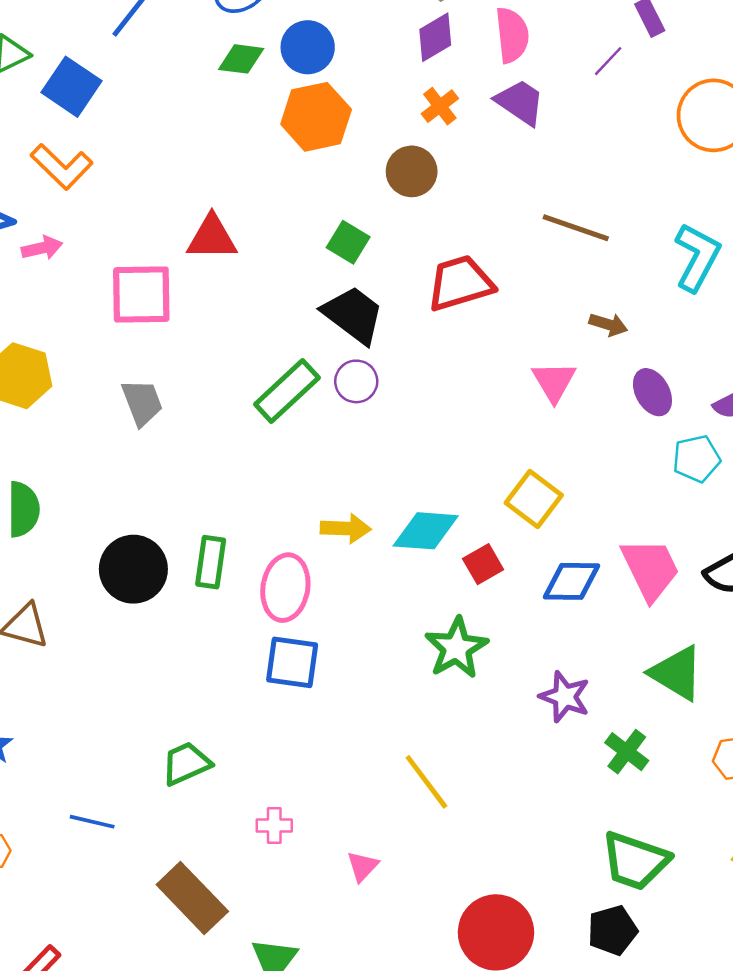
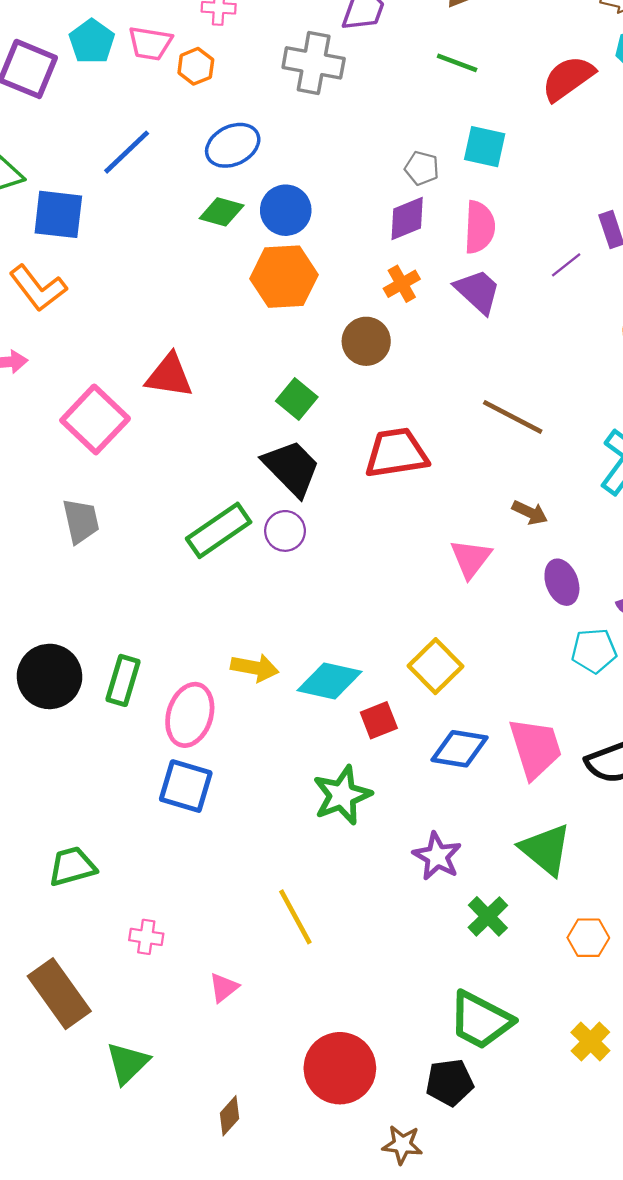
blue square: (71, 87) -> (58, 214), turned -36
pink square: (141, 295) -> (95, 419), turned 36

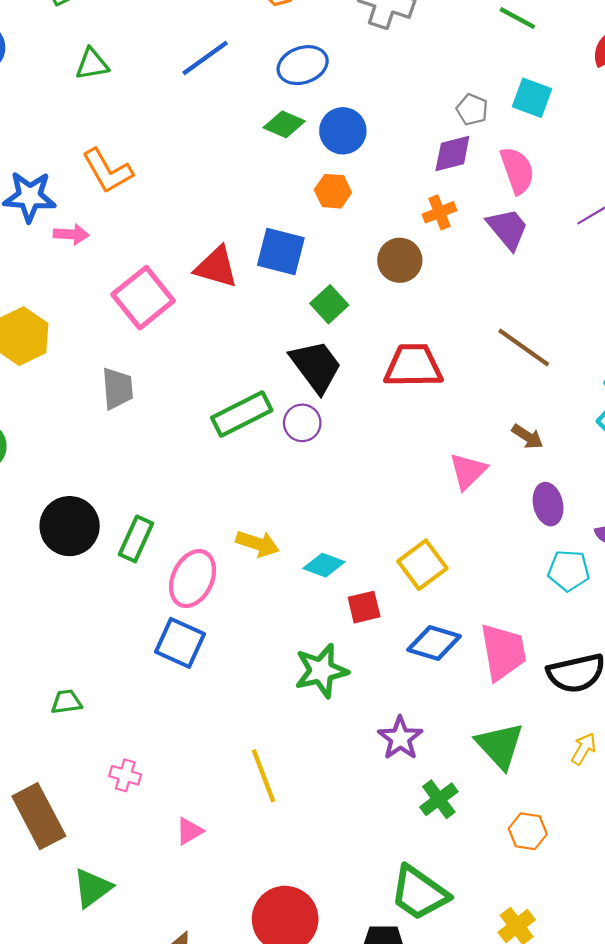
blue square: (58, 214) -> (281, 252), moved
pink semicircle: (479, 227) -> (517, 170), turned -30
orange hexagon: (284, 277) -> (333, 191), size x0.6
cyan diamond: (329, 681) -> (324, 565), size x0.7
green trapezoid: (72, 866) -> (66, 702), size x0.7

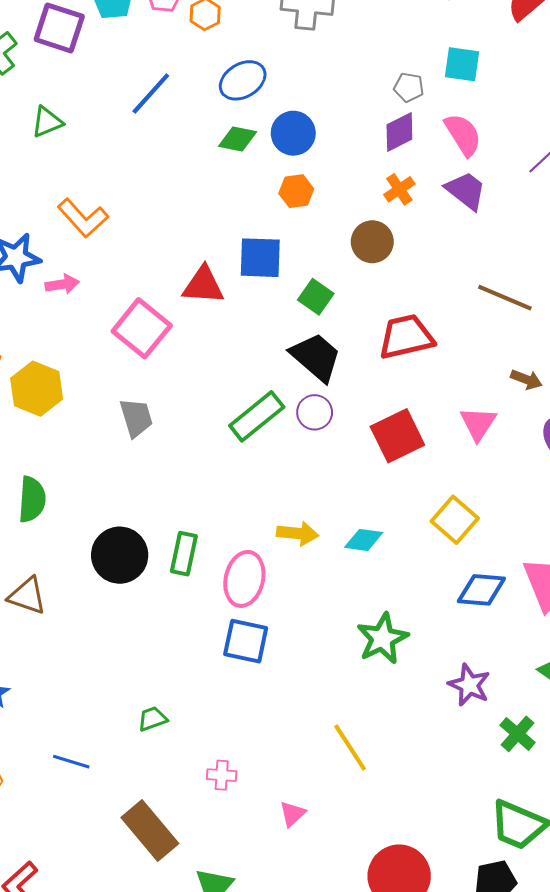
red square: (364, 607) -> (397, 436), moved, size x1.6

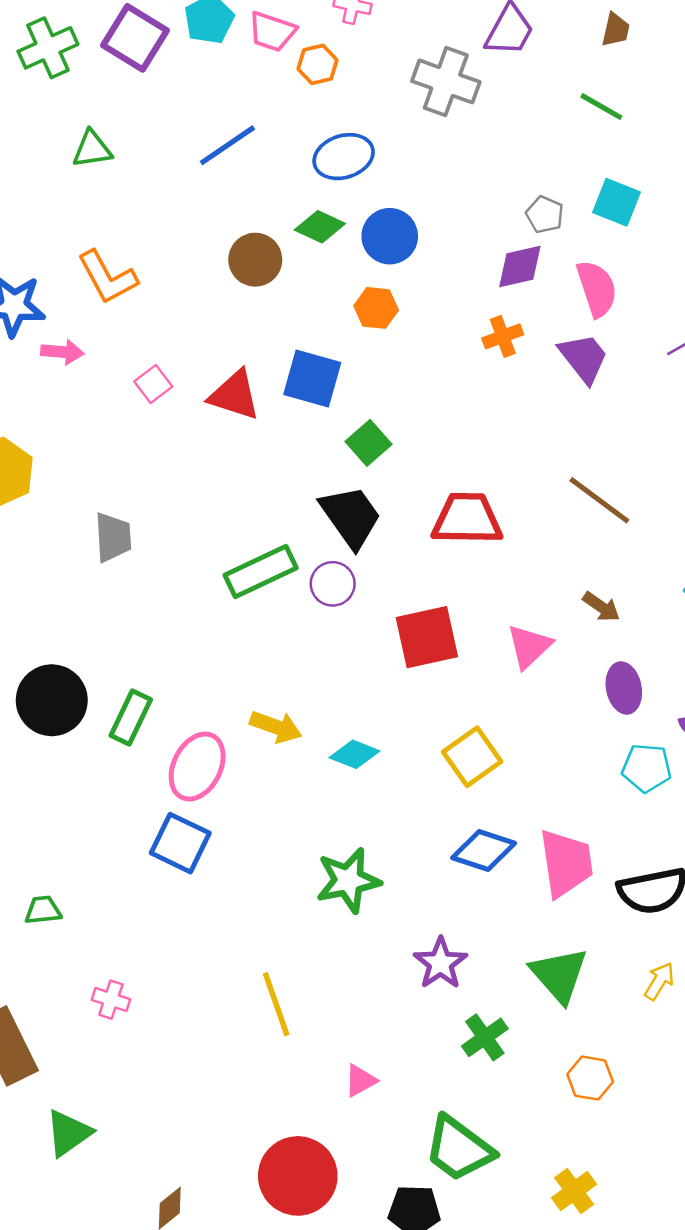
brown circle: (372, 242) -> (255, 260), moved
pink square: (142, 328) -> (153, 384), moved, size x0.5
pink triangle: (293, 814) -> (360, 1081), moved

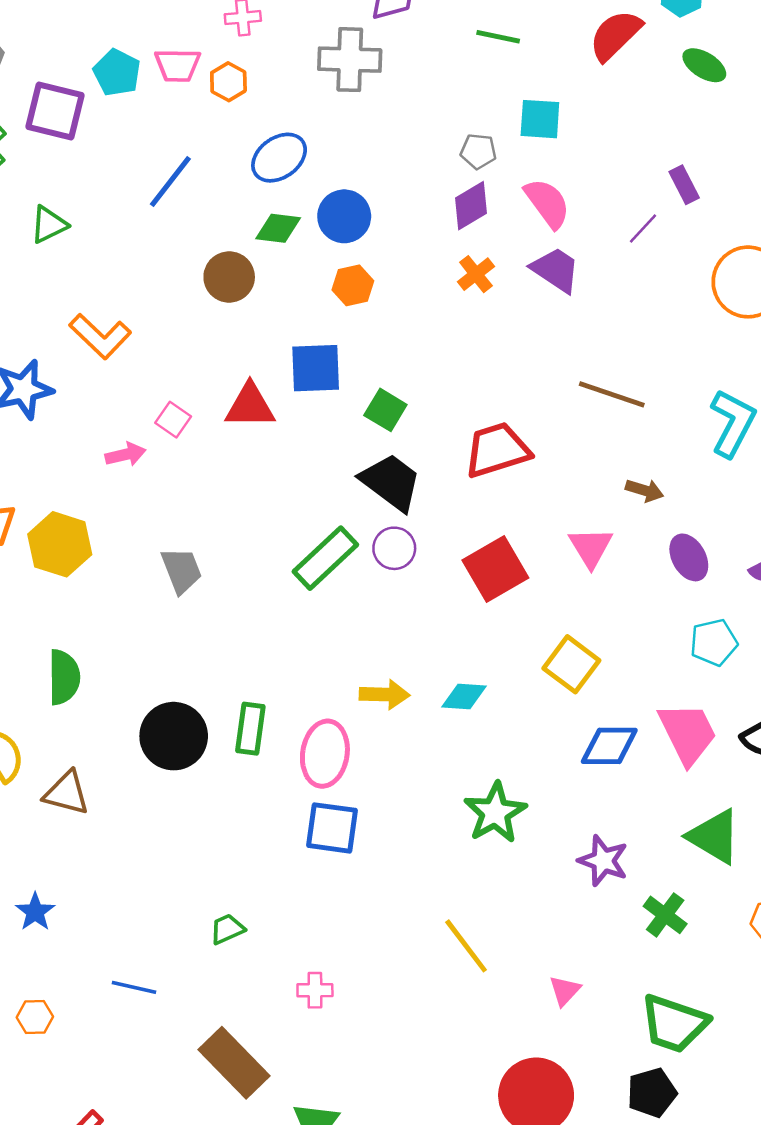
pink arrow: (62, 352) -> (126, 455), moved
cyan pentagon: (647, 768) -> (714, 642), moved

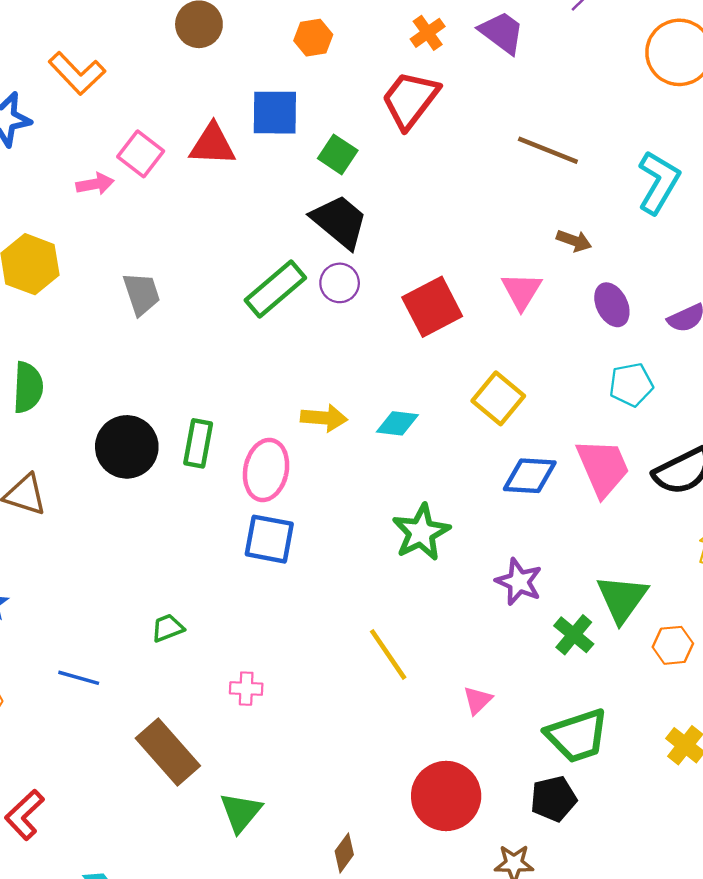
pink square: (173, 420) -> (141, 154), size x1.4
red trapezoid: (497, 450) -> (410, 100), moved, turned -38
green triangle: (714, 837) -> (622, 599), moved, turned 32
green trapezoid: (674, 1024) -> (577, 736), turned -40

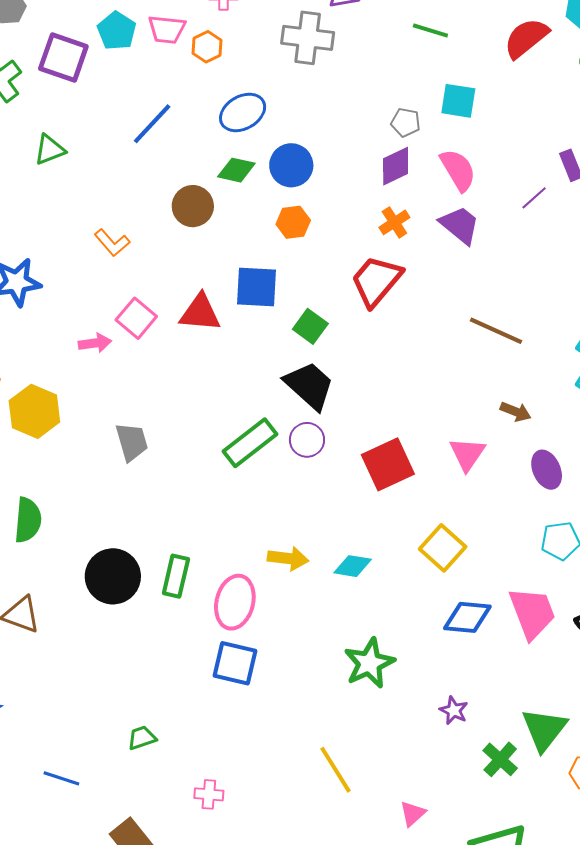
orange L-shape: (77, 73) -> (112, 243), moved, size x0.7
purple star: (519, 582) -> (454, 711), size x0.7

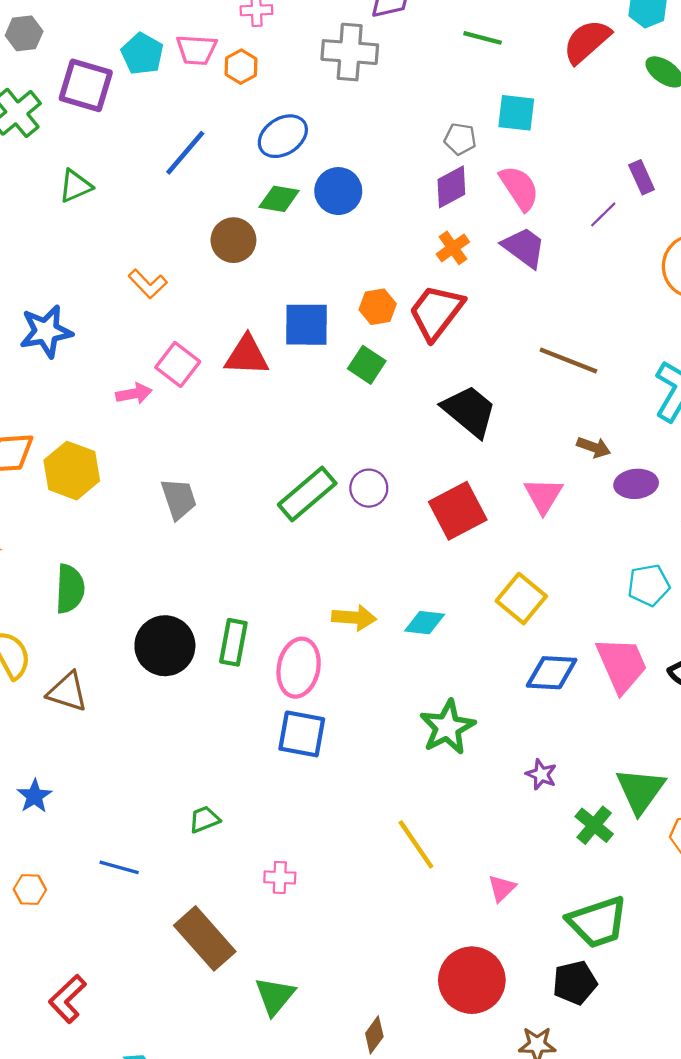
orange hexagon: (293, 222) -> (378, 307), moved
black trapezoid: (309, 386) -> (469, 411), moved
purple ellipse: (547, 470) -> (636, 484), moved, turned -69

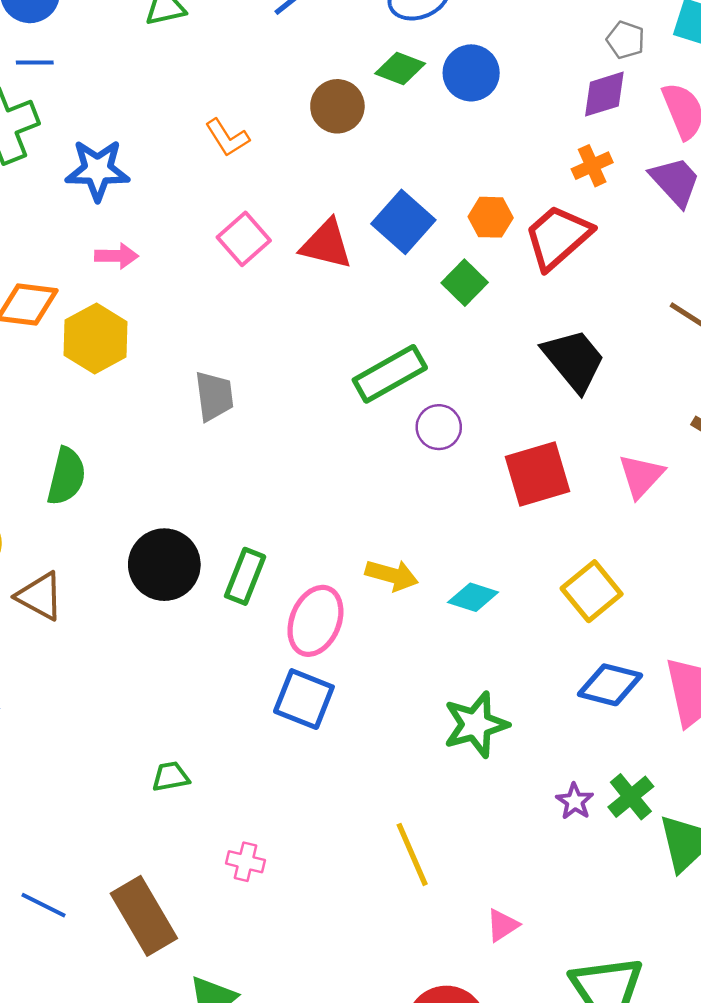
blue square: (306, 325) -> (403, 222), turned 30
pink arrow: (134, 394) -> (116, 256), moved
green rectangle: (307, 494) -> (390, 374), moved
green cross: (594, 825) -> (631, 797), moved
blue line: (119, 867) -> (43, 905), moved

